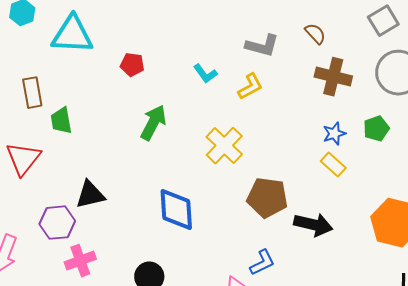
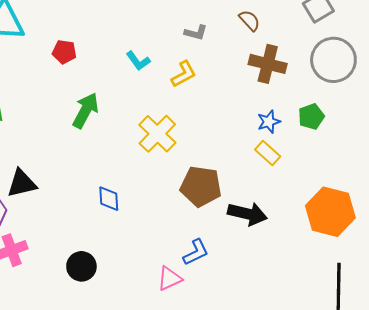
gray L-shape: (262, 46) -> (196, 33), size x0.7
blue diamond: (176, 210) -> (109, 199), size x0.6

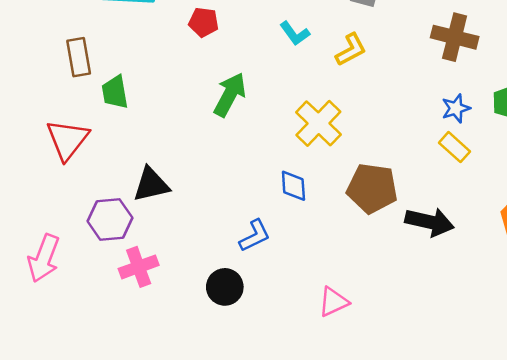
blue diamond: (109, 199) -> (293, 186), moved
blue L-shape: (196, 252) -> (255, 236), moved

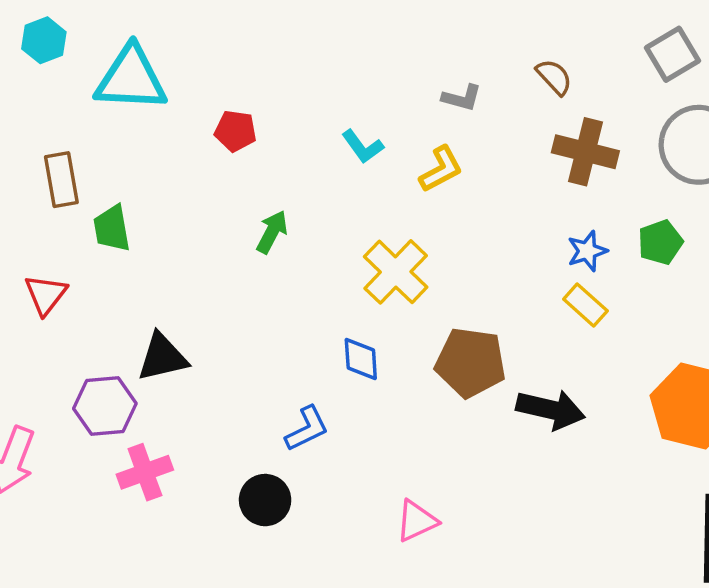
green arrow: (230, 95) -> (272, 232), size x0.7
red triangle: (67, 140) -> (46, 295), size x0.7

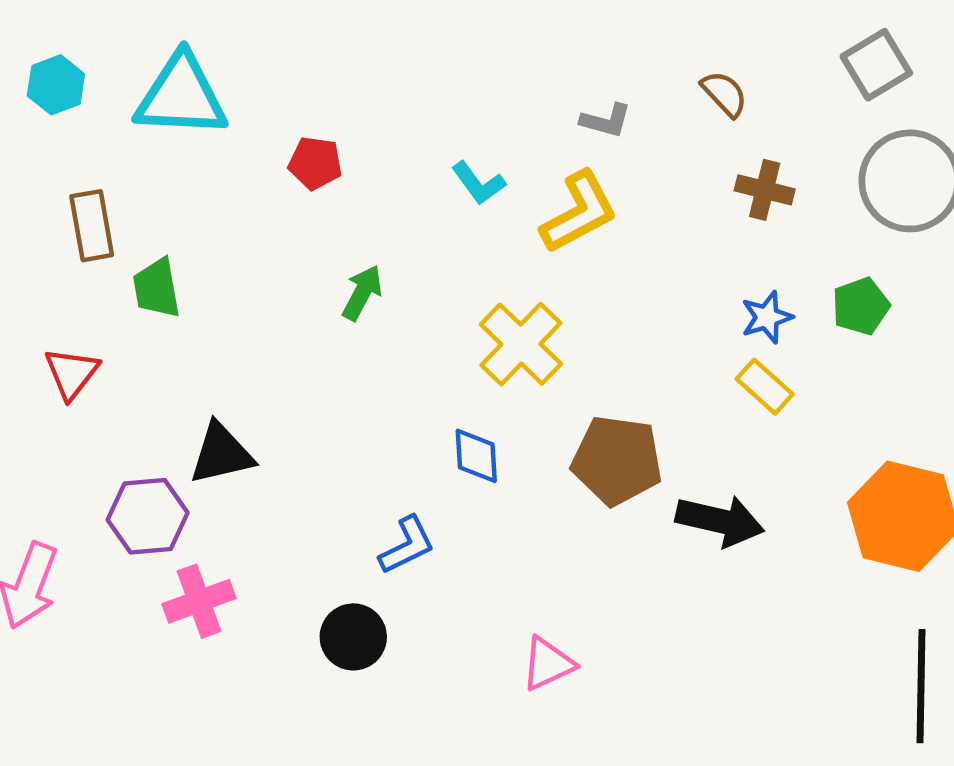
cyan hexagon: (44, 40) -> (56, 85), moved
brown cross: (585, 152) -> (765, 190), size x0.7
yellow L-shape: (441, 169) -> (579, 212), size x1.4

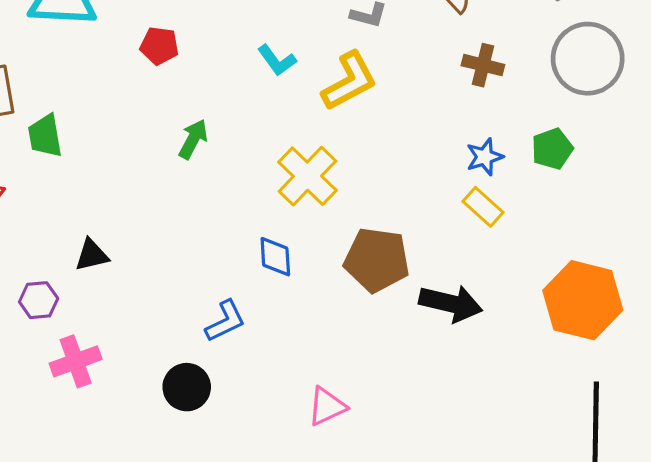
black triangle: (221, 454) -> (92, 255), size x0.7
purple hexagon: (148, 516) -> (39, 300), size x0.7

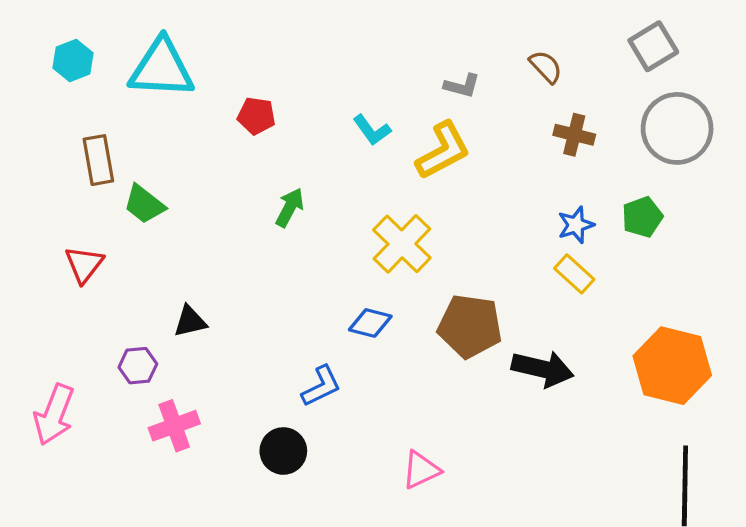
green trapezoid: (45, 136) -> (144, 204), turned -42
blue diamond: (275, 257) -> (370, 323), turned -72

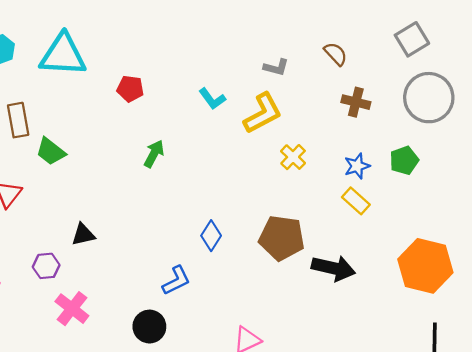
yellow cross: (402, 244) -> (293, 157), moved, size x0.6
blue diamond: (370, 323) -> (211, 236), turned -72
pink cross: (174, 426) -> (72, 309), turned -32

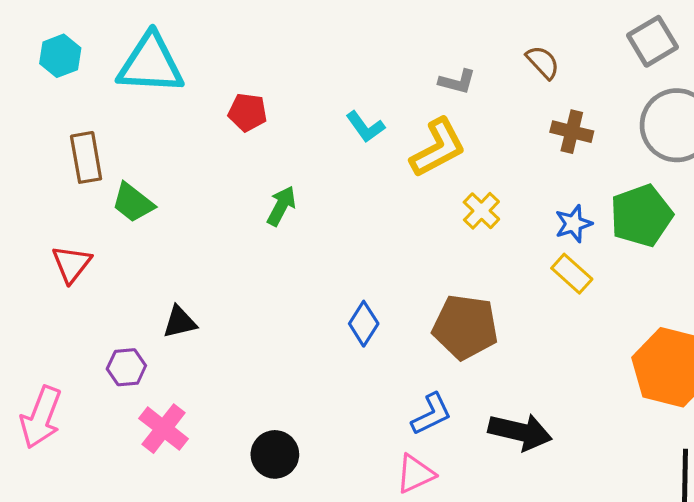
green pentagon: (404, 160) -> (641, 216), size x1.5
black arrow: (333, 268) -> (520, 432), moved
blue L-shape: (176, 281) -> (431, 414), moved

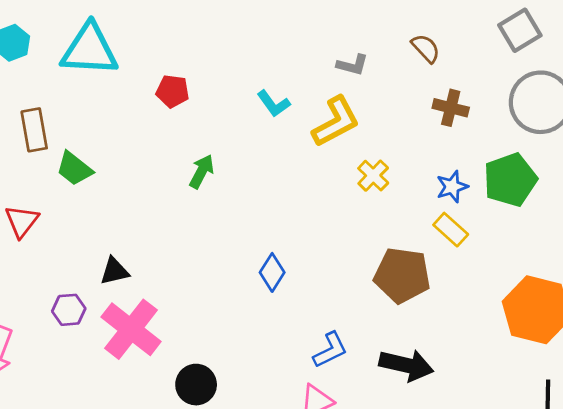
brown pentagon: (465, 327) -> (402, 275), moved
pink cross: (164, 429) -> (131, 329), moved, size x1.4

